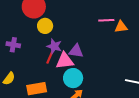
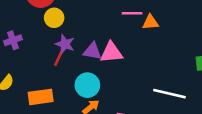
purple cross: (13, 45) -> (13, 40), turned -32
pink triangle: (65, 61) -> (111, 53), moved

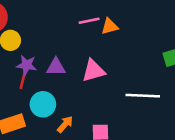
pink triangle: (111, 53) -> (93, 71), moved
cyan circle: (87, 85) -> (43, 104), moved

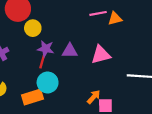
cyan circle: (43, 104) -> (48, 82), moved
orange arrow: (65, 124) -> (94, 97), moved

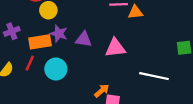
red line: (42, 61) -> (30, 63), moved
orange rectangle: (33, 97) -> (40, 42), moved

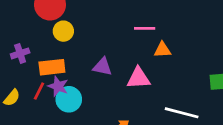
orange triangle: (135, 12) -> (162, 50), moved
purple star: (59, 34) -> (58, 86), moved

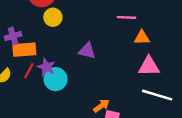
orange rectangle: (52, 67) -> (24, 50), moved
pink triangle: (138, 78) -> (149, 66), moved

